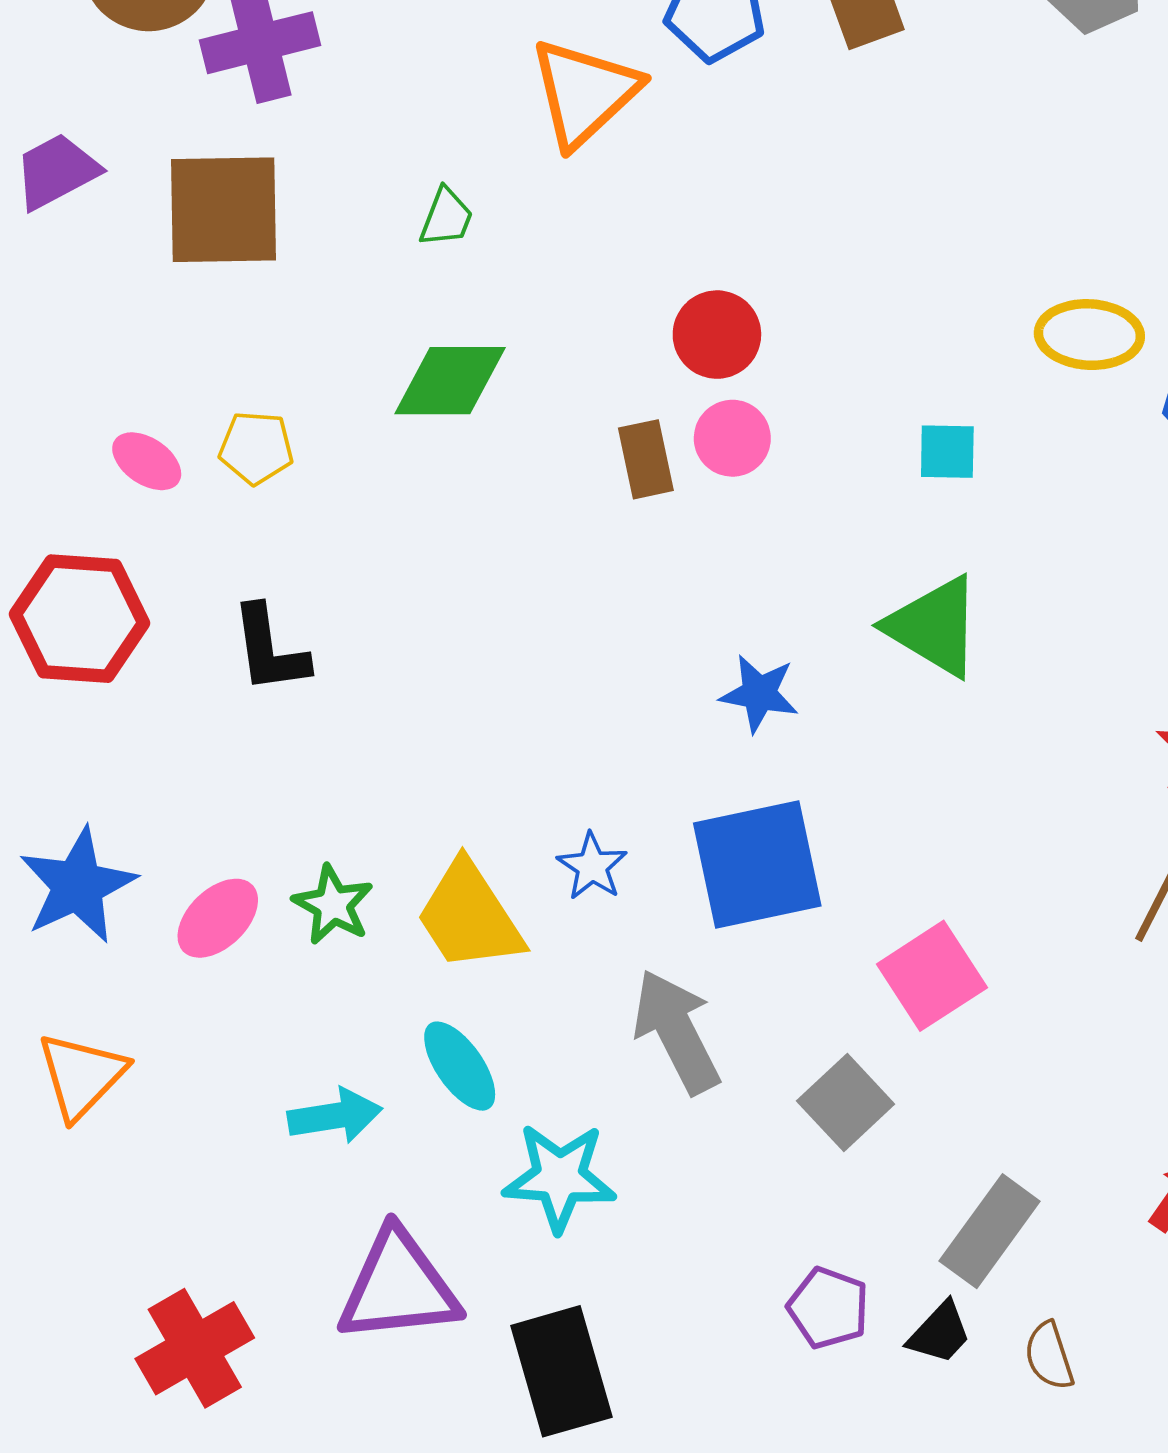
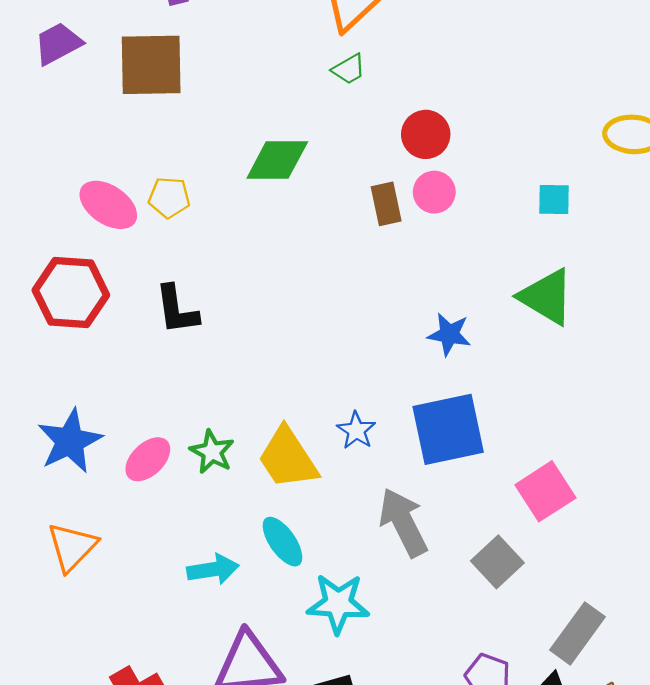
green trapezoid: (446, 217) -> (349, 69), moved, turned 39
pink ellipse: (147, 461) -> (108, 205), size x1.5

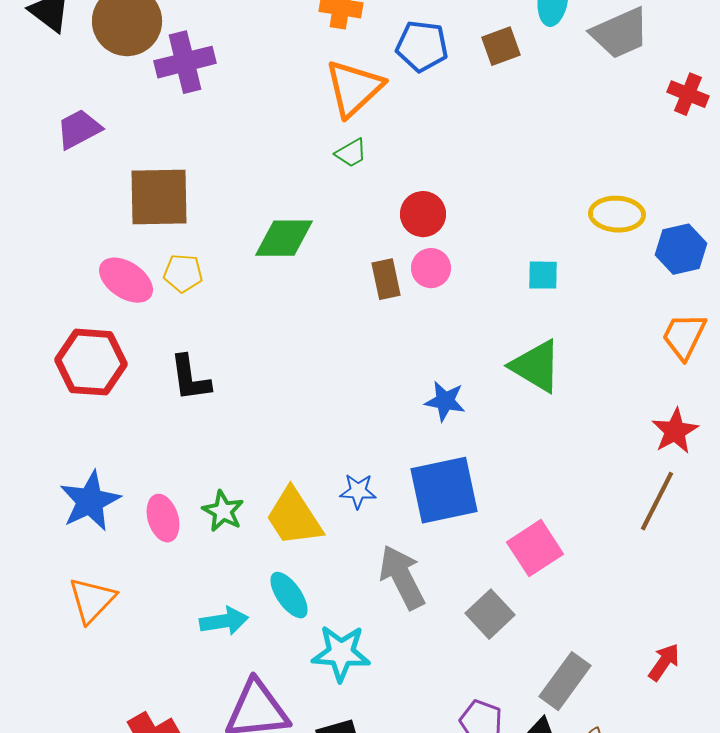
brown square: (151, 65) -> (159, 197), moved
blue star: (356, 430) -> (358, 491), turned -30
pink ellipse: (148, 459) -> (163, 518), turned -63

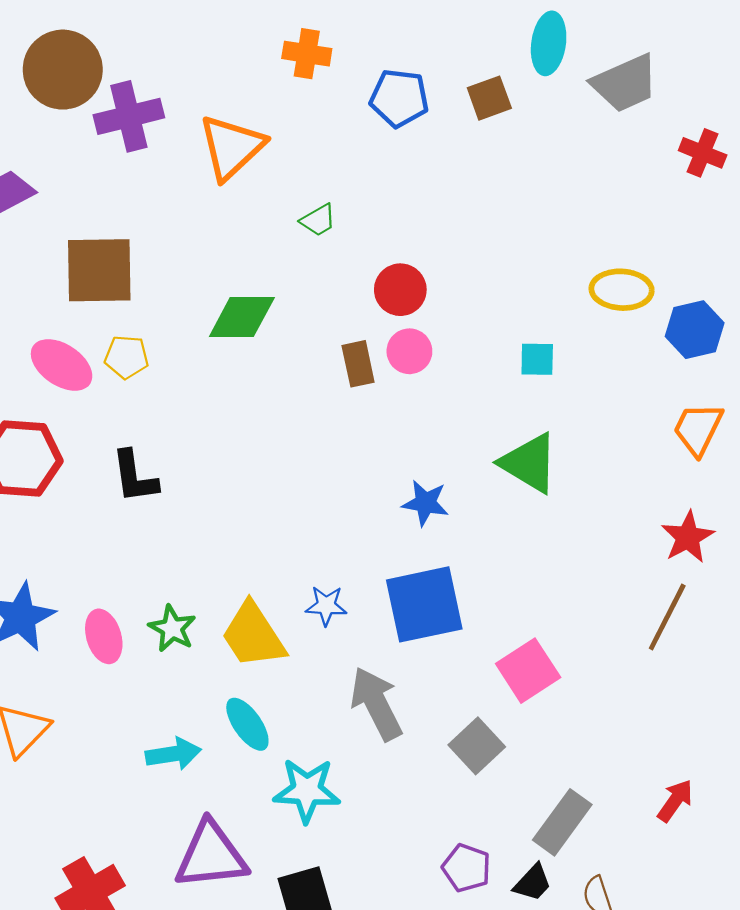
orange triangle: (354, 88) -> (232, 147), moved

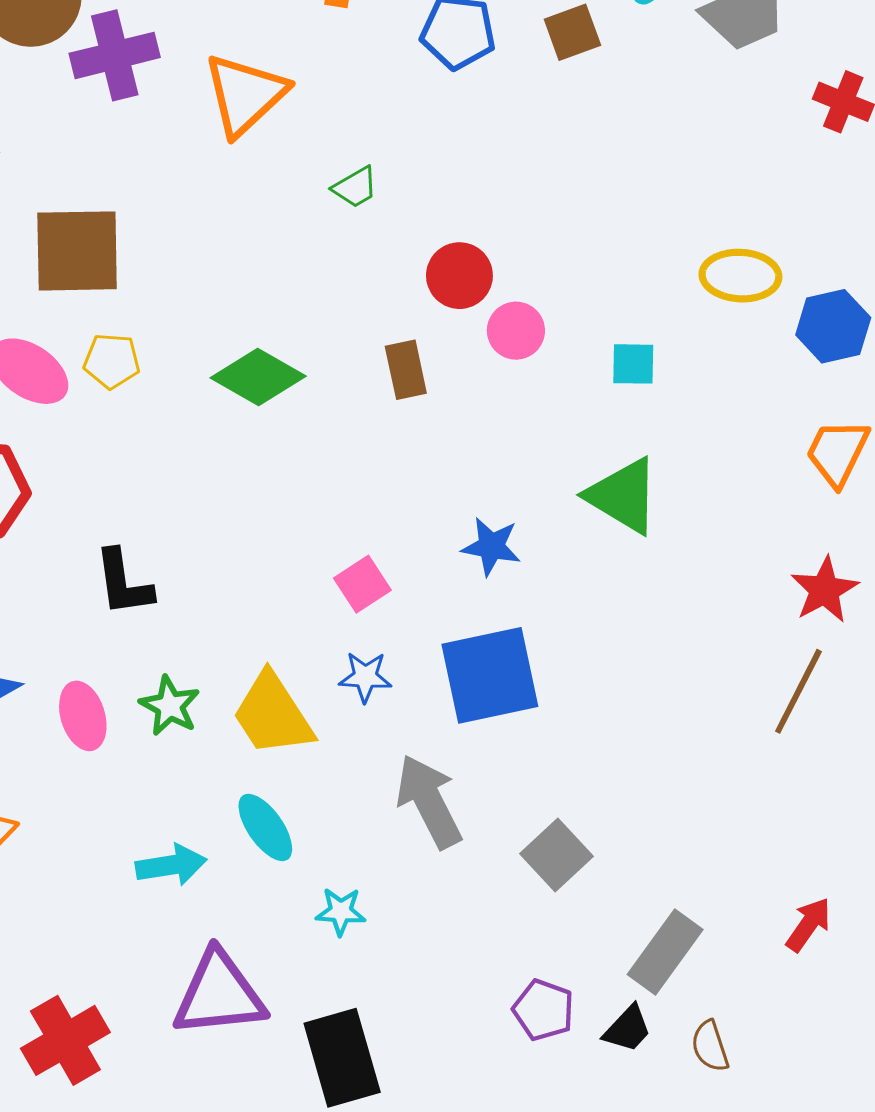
green diamond: (242, 317) -> (258, 377), moved, turned 30
pink circle: (409, 351) -> (516, 331), moved
black L-shape: (135, 477) -> (123, 583), moved
pink square: (528, 671) -> (362, 584), moved, size x0.7
cyan star: (307, 790) -> (341, 911), size x0.6

